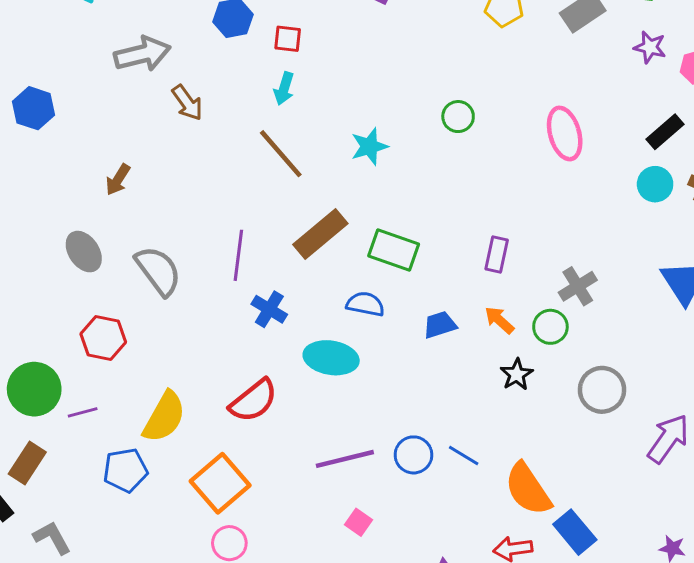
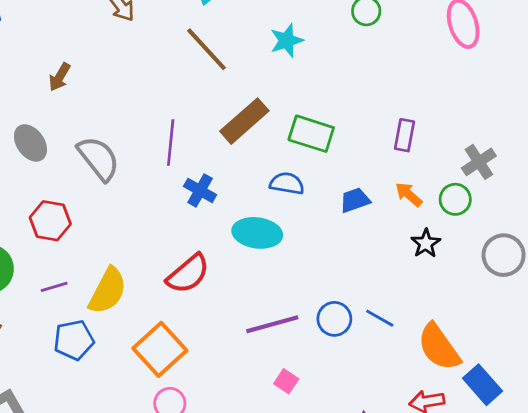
purple line: (83, 412) -> (54, 287), moved

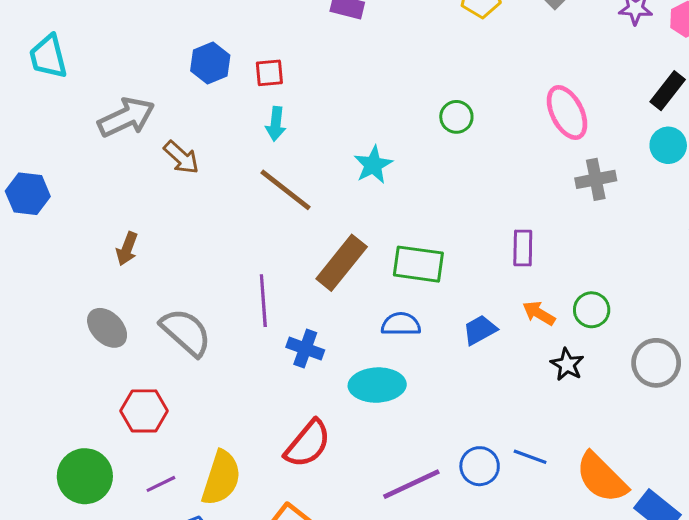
gray cross: (479, 162) -> (596, 179), moved, turned 32

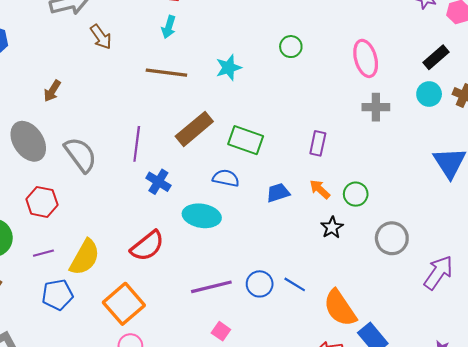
brown line: (286, 190) -> (166, 73), turned -42
gray ellipse: (107, 328) -> (28, 141), size x1.4

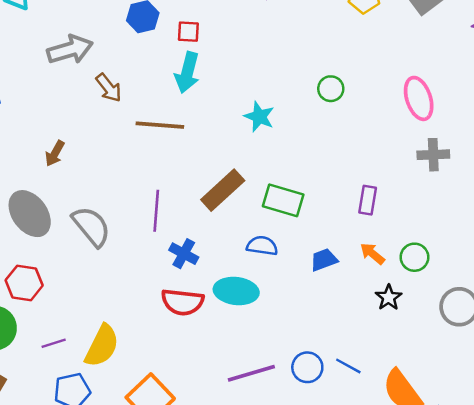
cyan arrow: (169, 27) -> (187, 73), size x1.5
cyan star: (229, 68) -> (259, 117), turned -30
brown line: (166, 73) -> (160, 125), moved
red hexagon: (42, 202) -> (24, 283), moved
red semicircle: (147, 246) -> (182, 302), moved, turned 48

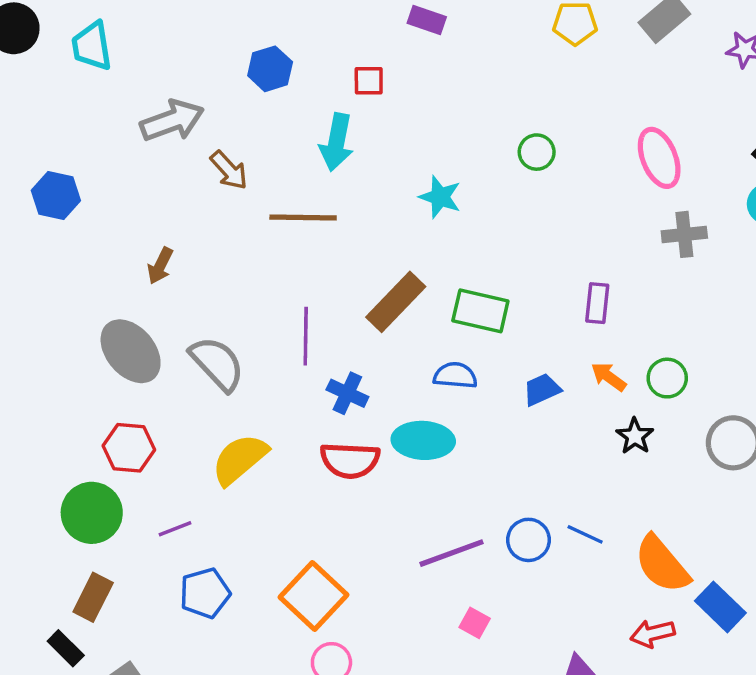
red square: (188, 32) -> (369, 81), moved
yellow semicircle: (102, 346) -> (240, 459), moved, turned -153

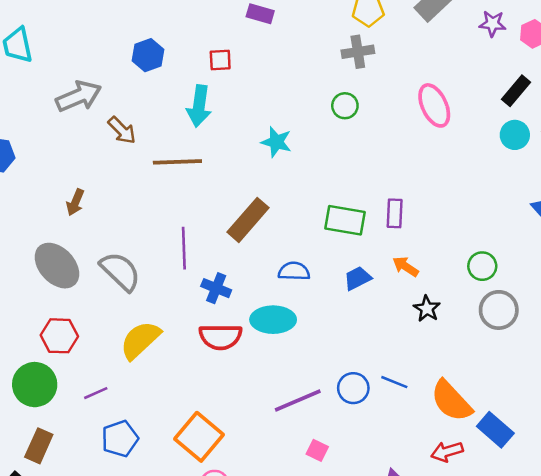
gray cross: (684, 234) -> (358, 52), moved
green rectangle: (480, 311) -> (345, 220), moved
green circle: (667, 378) -> (482, 266), moved

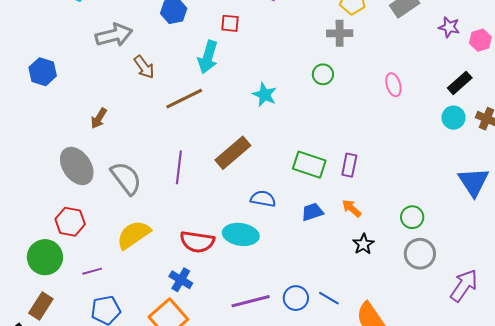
pink ellipse: (434, 105) -> (393, 85), size x0.7
brown line: (177, 162) -> (184, 99), turned -33
blue cross: (216, 288) -> (181, 280), moved

